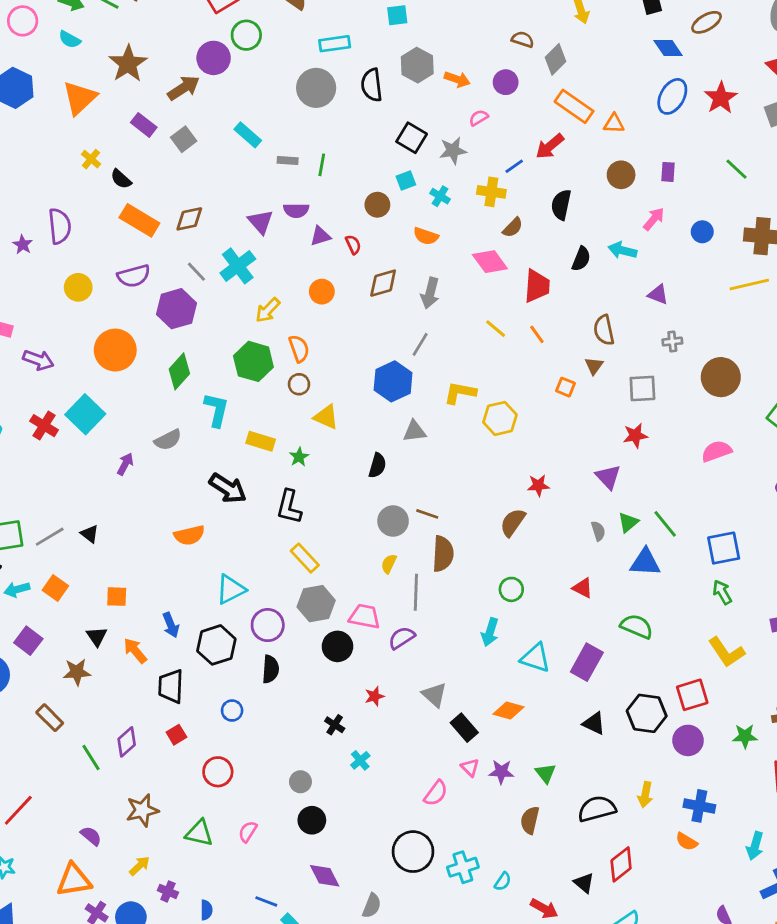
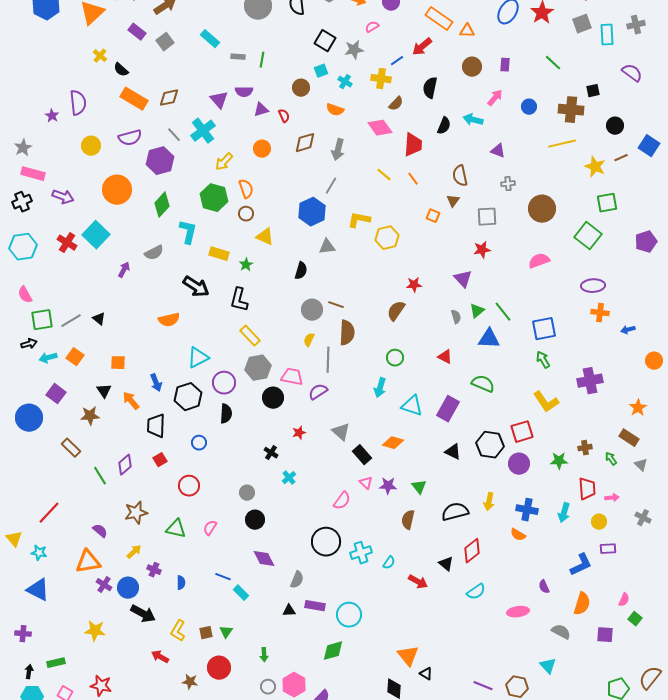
cyan arrow: (755, 846) -> (564, 513), moved

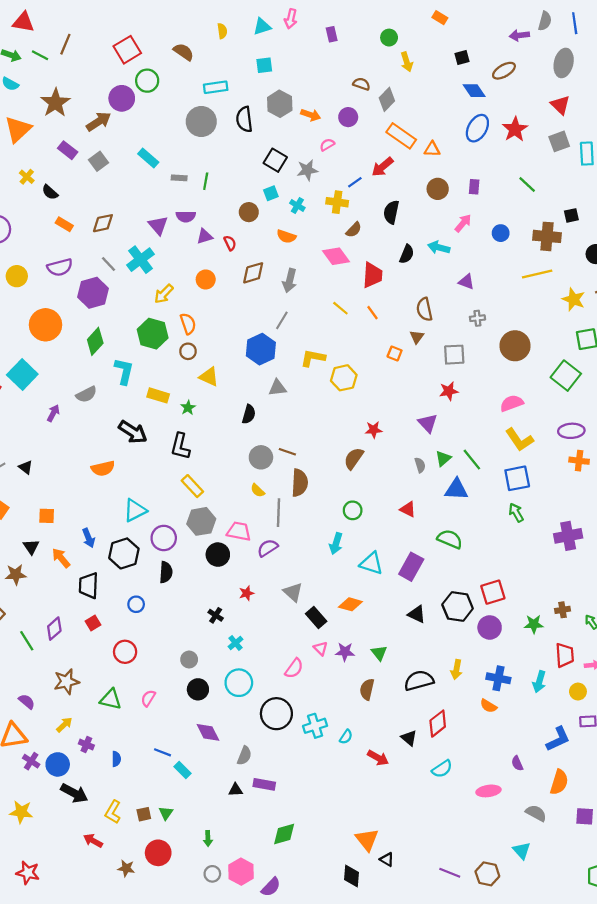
orange rectangle: (134, 99) -> (64, 224), size x0.6
yellow semicircle: (309, 340) -> (258, 490), turned -72
yellow L-shape: (546, 402) -> (519, 440), moved
cyan circle: (349, 615) -> (239, 683), moved

